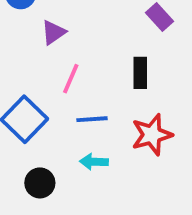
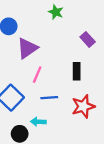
purple triangle: (53, 32) -> (27, 48), size x1.5
cyan arrow: (94, 162) -> (38, 122), moved

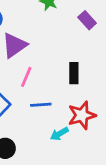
purple rectangle: (88, 39) -> (87, 20), moved
cyan arrow: (38, 122) -> (59, 134), moved, turned -32

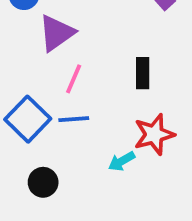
blue line: (41, 105) -> (74, 119), moved

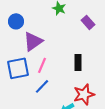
blue square: (28, 119) -> (18, 68), moved, turned 35
blue line: (74, 119) -> (42, 86), turned -42

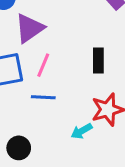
blue line: (42, 86) -> (43, 97), turned 49

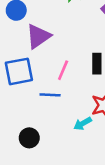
pink line: (43, 65) -> (63, 70), moved

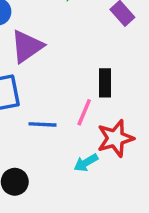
pink line: (63, 70) -> (84, 112), moved

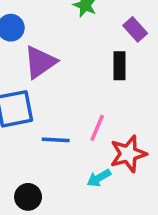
black rectangle: (105, 83) -> (120, 66), moved

